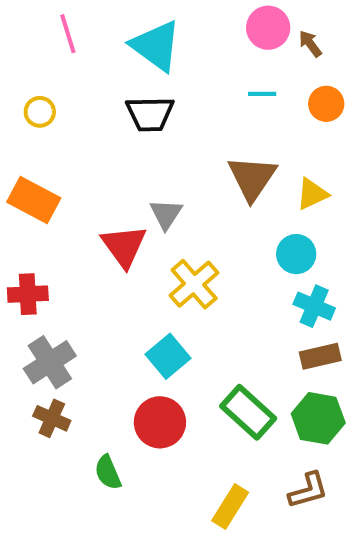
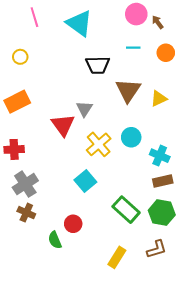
black trapezoid: (150, 114) -> (98, 65), moved
orange rectangle: (34, 200) -> (17, 102), turned -55
cyan circle: (296, 254) -> (131, 137), moved
red circle: (160, 422) -> (73, 224), moved, size x0.7

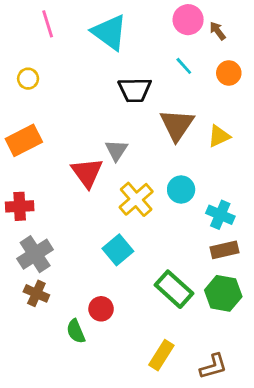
cyan line: (133, 48) -> (184, 66), turned 48
brown L-shape: (157, 249) -> (213, 366), moved

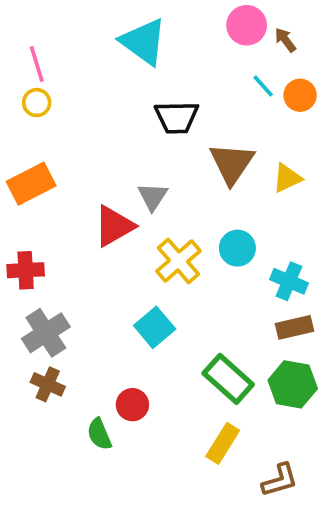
pink line: (48, 24) -> (37, 64), moved
cyan line: (184, 66) -> (263, 86), moved
red triangle: (87, 173) -> (114, 226), turned 36
yellow rectangle: (161, 355) -> (223, 443), moved

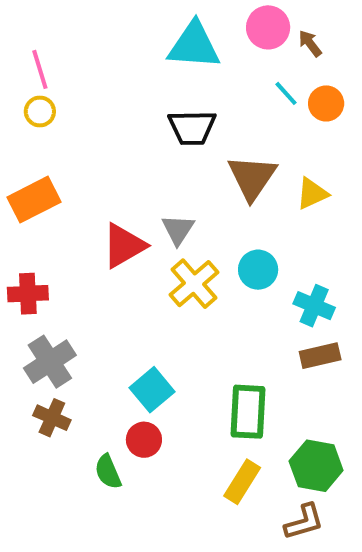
cyan triangle: (143, 42) -> (194, 45), moved, turned -32
gray triangle: (153, 197) -> (178, 230), moved
cyan square: (155, 327) -> (152, 390), moved
green rectangle: (228, 379) -> (248, 412), turned 51
green hexagon: (293, 384) -> (316, 466), moved

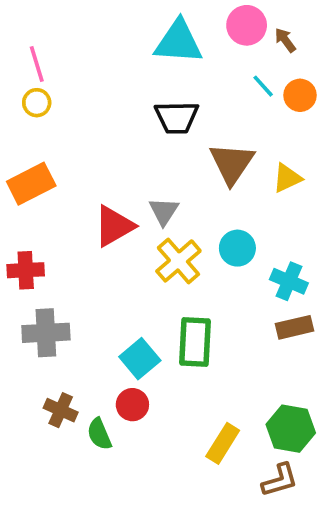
gray cross: (50, 362) -> (46, 333), turned 30
green rectangle: (248, 412) -> (195, 342), moved
brown cross: (52, 418) -> (61, 410), moved

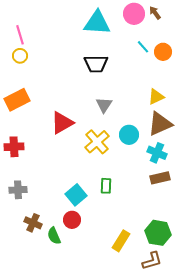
brown arrow: (285, 40) -> (155, 13), moved
brown triangle: (232, 163) -> (160, 124), moved, turned 32
gray triangle: (164, 211) -> (104, 105), moved
gray cross: (46, 333) -> (18, 190), moved, size x0.7
green rectangle: (195, 342) -> (106, 186), size x0.6

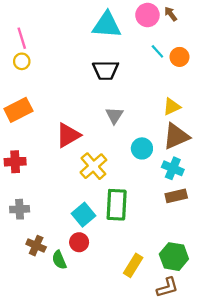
yellow cross: (97, 142) -> (93, 166), moved
green rectangle: (106, 186) -> (117, 205), size x1.8

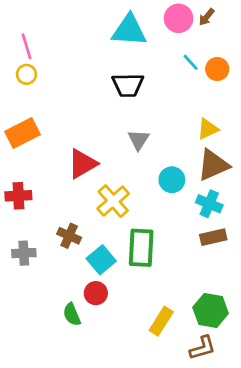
brown arrow: (171, 14) -> (207, 17), turned -104
brown cross: (36, 246) -> (69, 236), moved

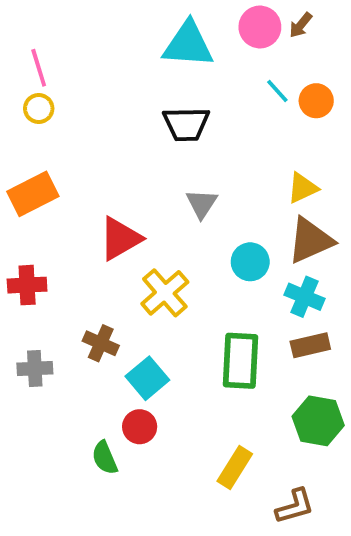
green rectangle: (141, 248) -> (241, 361), moved
green hexagon: (211, 310) -> (318, 421), moved

